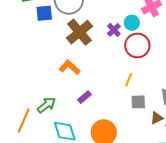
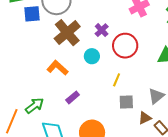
cyan circle: (132, 23) -> (92, 56), moved

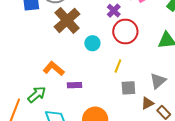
purple cross: (102, 30) -> (114, 11), moved
orange L-shape: (58, 68) -> (54, 69), moved
purple rectangle: (73, 97) -> (74, 85), turned 40

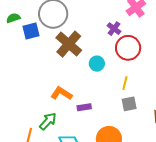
gray square: (128, 88) -> (129, 104), moved

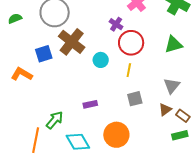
blue square: (31, 31) -> (44, 54), moved
yellow line: (125, 83) -> (129, 70), moved
orange L-shape: (61, 93) -> (22, 74), moved

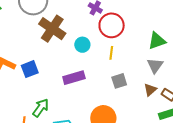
green triangle: (173, 44) -> (157, 41), moved
blue square: (44, 54) -> (30, 69), moved
purple rectangle: (90, 104) -> (74, 78), moved, size x1.5

